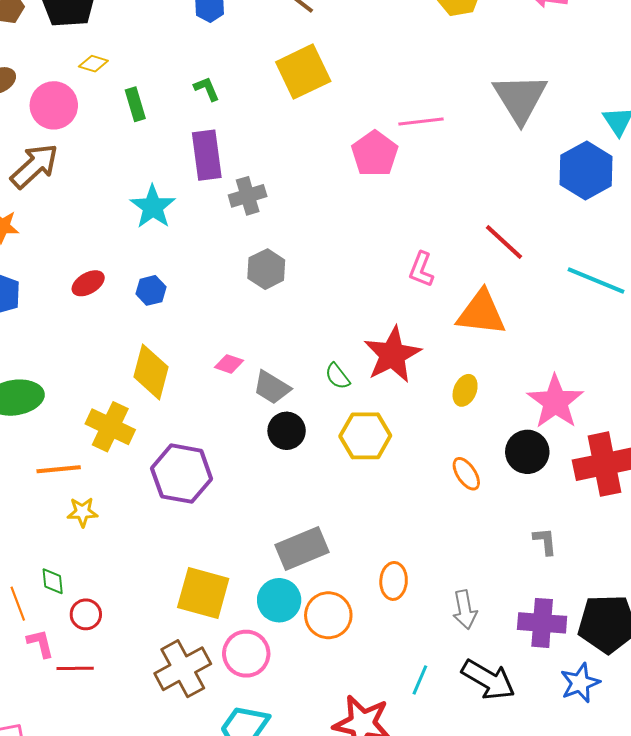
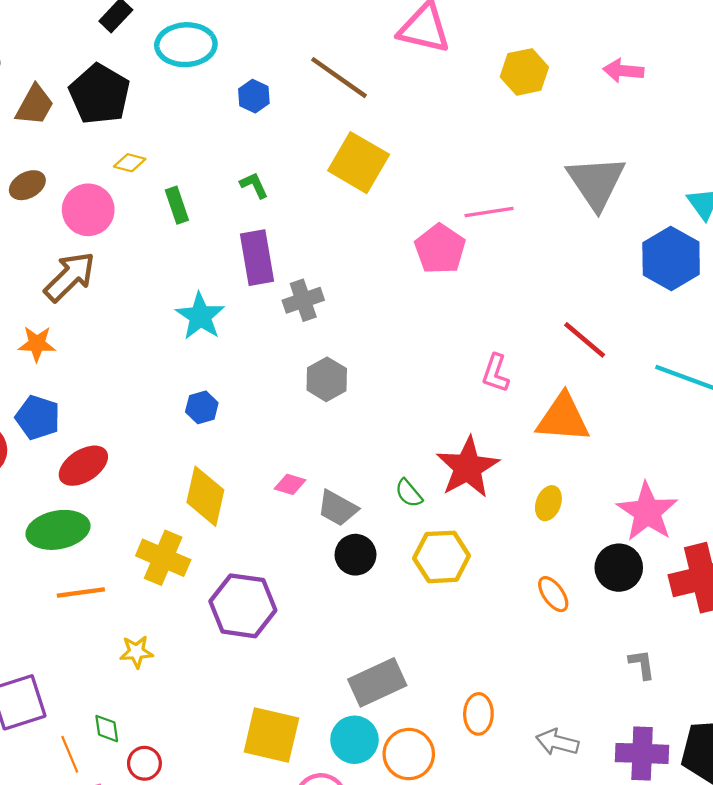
yellow square: (303, 72) -> (359, 163), turned -32
red ellipse: (88, 283) -> (83, 466), moved, size x1.4
orange line: (59, 469) -> (81, 593), moved
gray arrow: (465, 610) -> (557, 742), turned 117

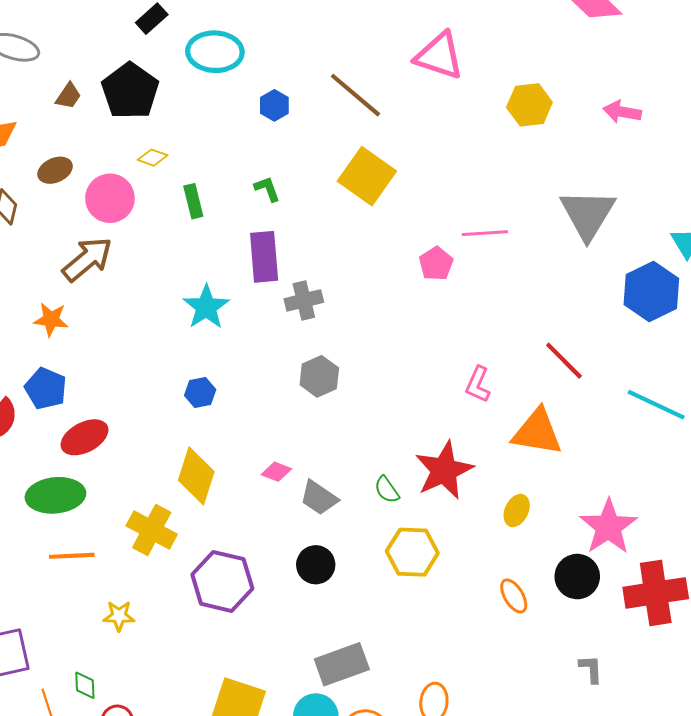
brown trapezoid: (35, 105) -> (68, 96), size x0.7
pink pentagon: (440, 249) -> (436, 264), size x0.7
black circle: (355, 555) -> (316, 565), moved

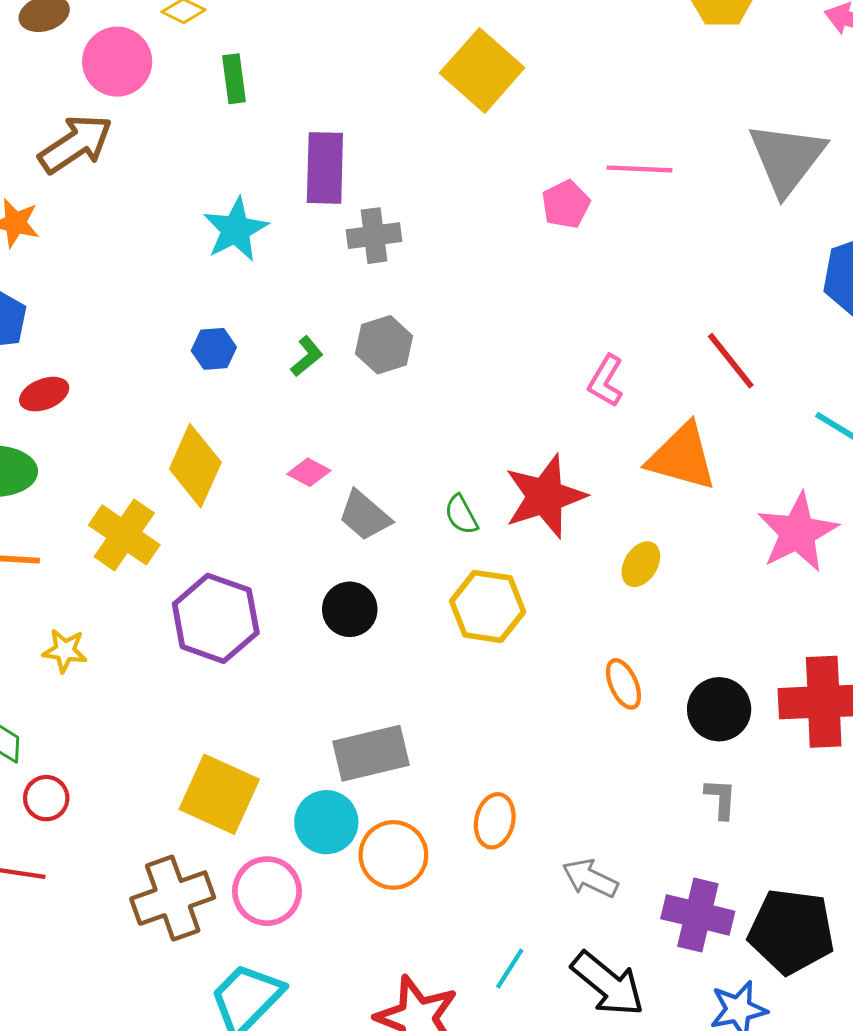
green L-shape: (267, 189) -> (307, 356), moved, turned 64
red ellipse: (85, 437) -> (44, 394), size x0.7
pink star: (608, 527) -> (798, 532), moved
black circle: (577, 577) -> (719, 709), moved

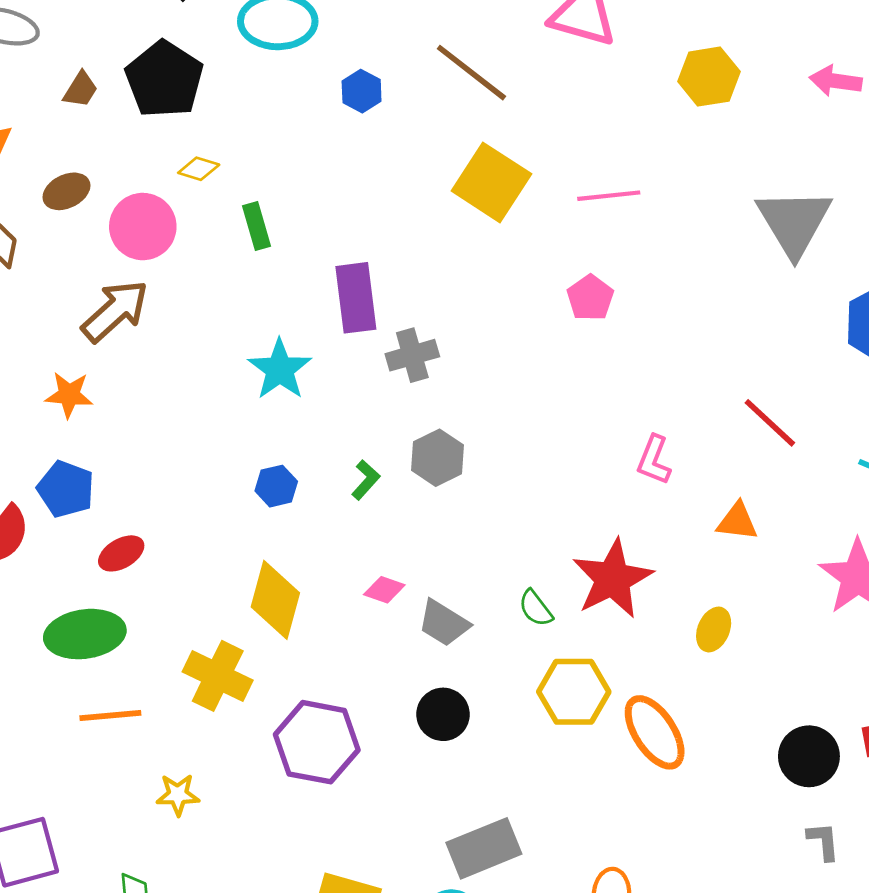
pink line: (639, 169) -> (609, 196), moved
orange triangle: (682, 457) -> (737, 521), size x0.6
orange ellipse: (623, 684) -> (655, 732), moved, size x1.6

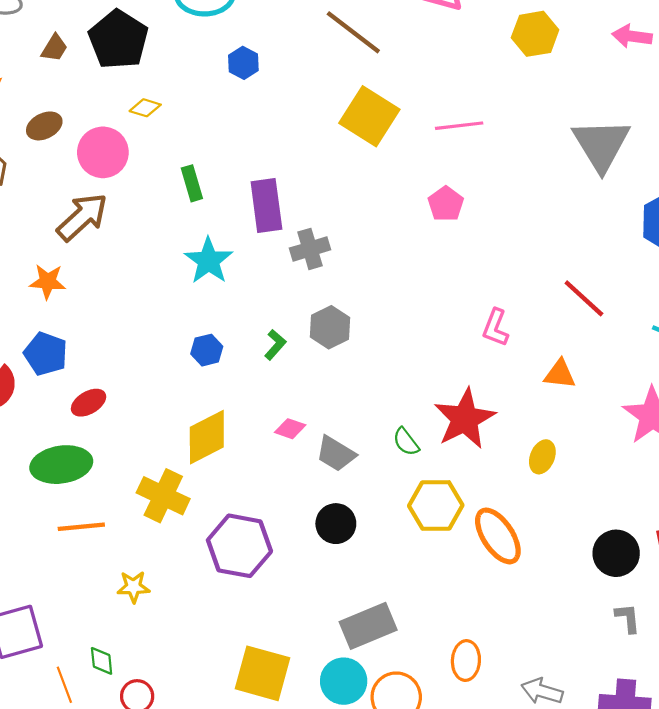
blue hexagon: (362, 91) -> (243, 63), moved
green rectangle: (257, 226) -> (192, 183), moved
yellow diamond: (275, 600) -> (207, 437), turned 48

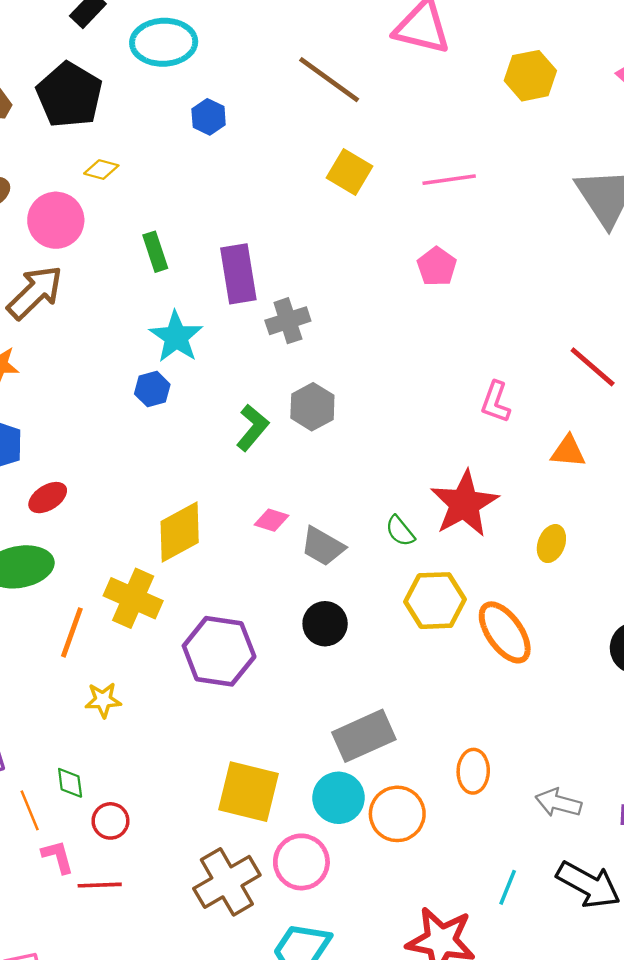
yellow square: (369, 116) -> (350, 172), size x0.7
green L-shape: (275, 345) -> (252, 428), size x1.4
blue hexagon: (207, 350) -> (152, 389), moved
orange line: (81, 527) -> (72, 632), moved, turned -63

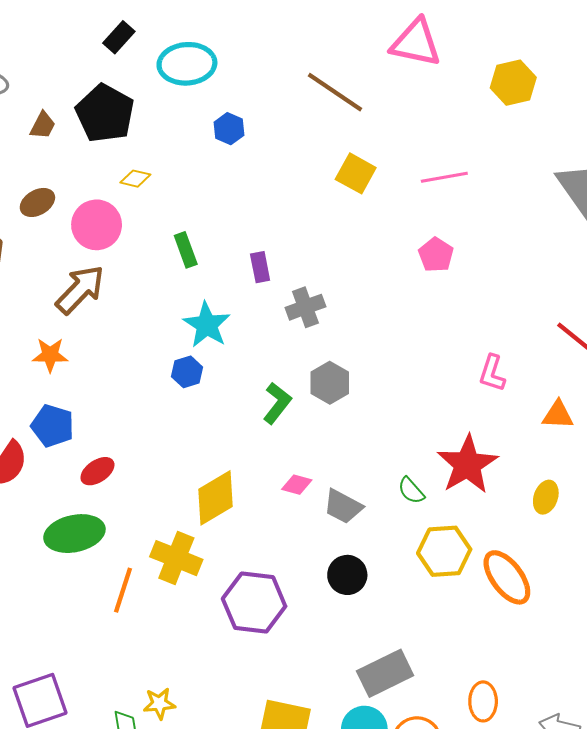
purple rectangle: (238, 274) -> (260, 267), size x0.6
yellow star: (103, 700) -> (159, 704), moved

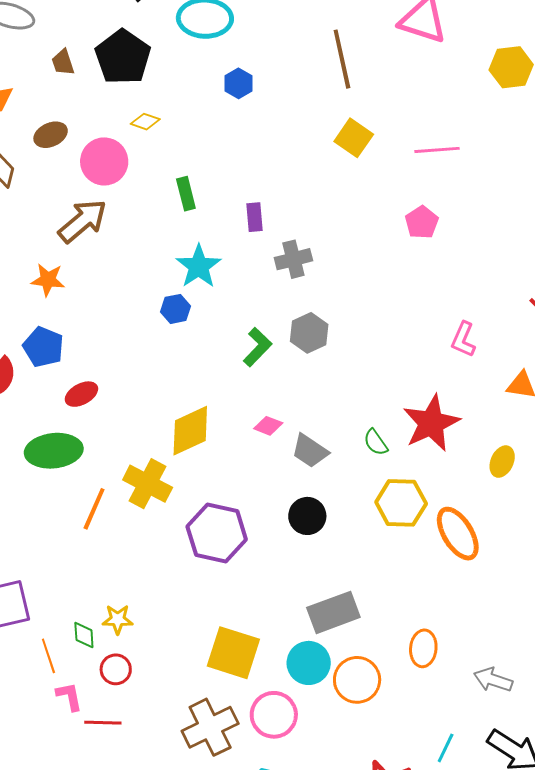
brown line: (335, 92) -> (342, 59), turned 38
brown trapezoid: (43, 125) -> (63, 62), turned 128

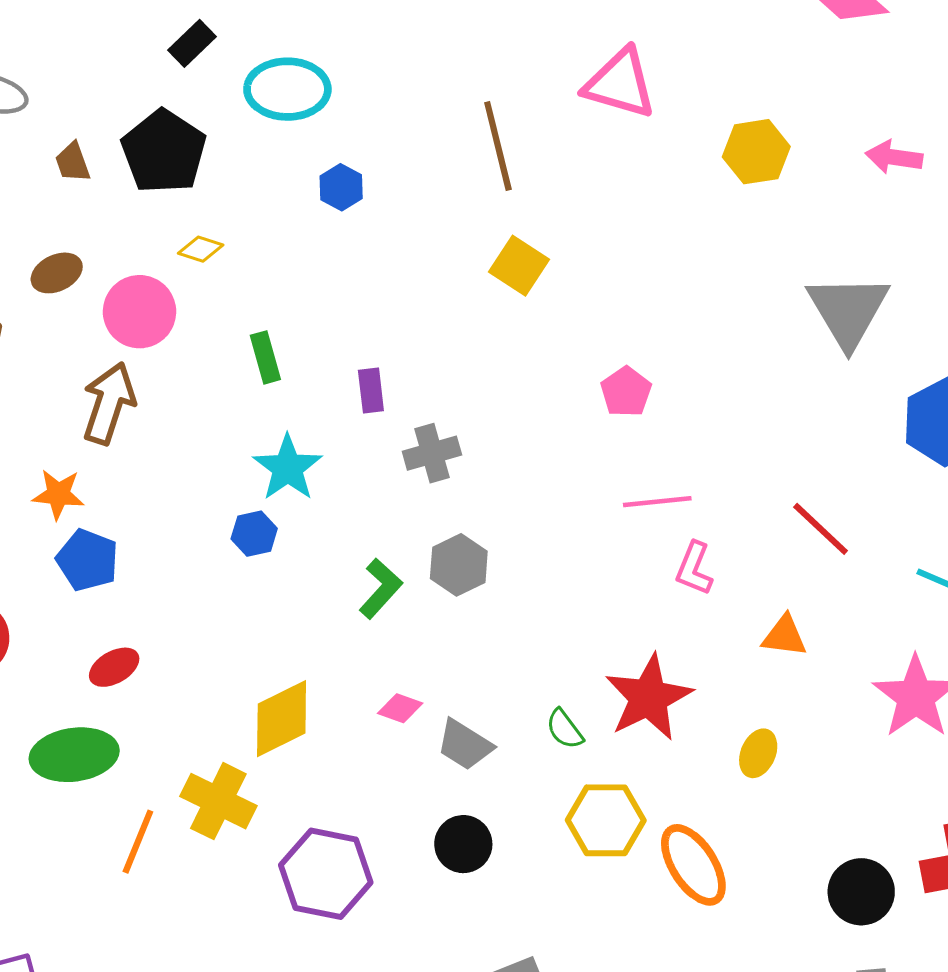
pink line: (437, 150) -> (657, 502), moved
brown arrow: (83, 221) -> (109, 403), turned -30
blue pentagon: (43, 347) -> (88, 560), moved

